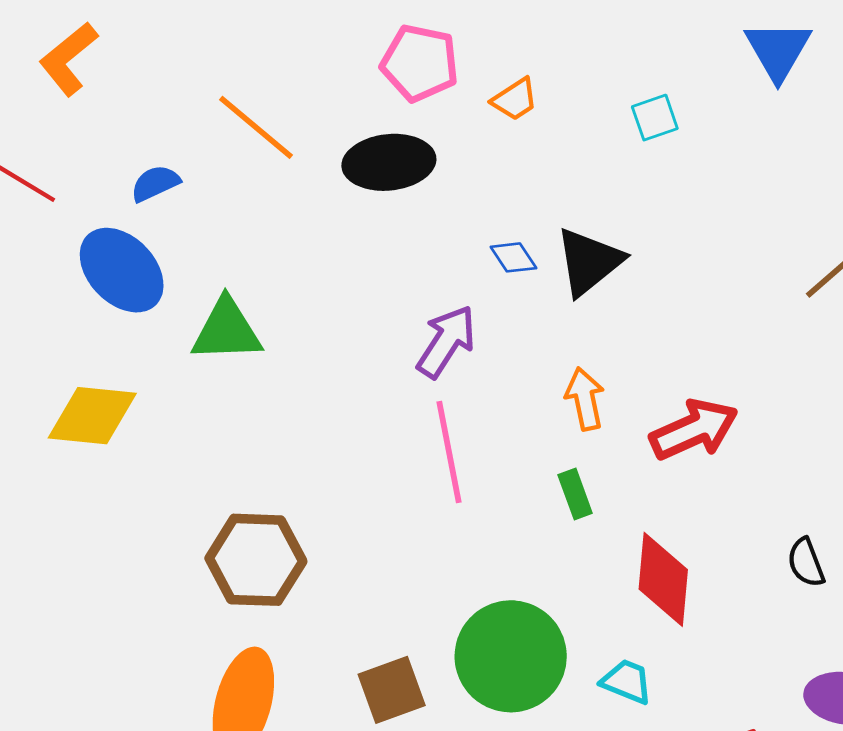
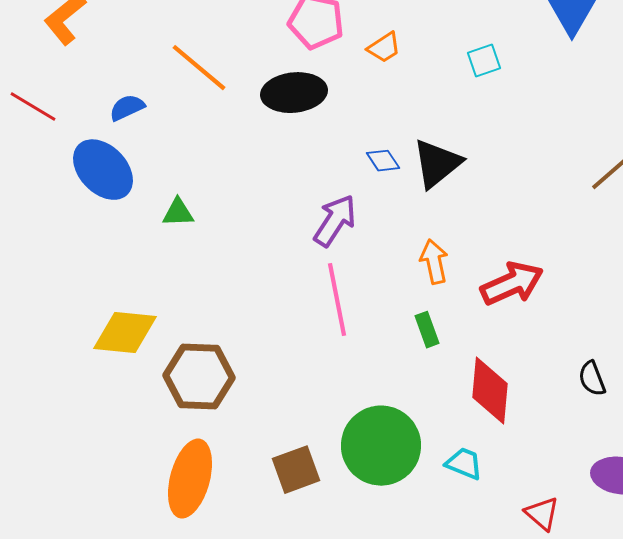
green triangle: (227, 330) -> (178, 213), size x0.6
yellow diamond: (92, 416) -> (125, 333), moved

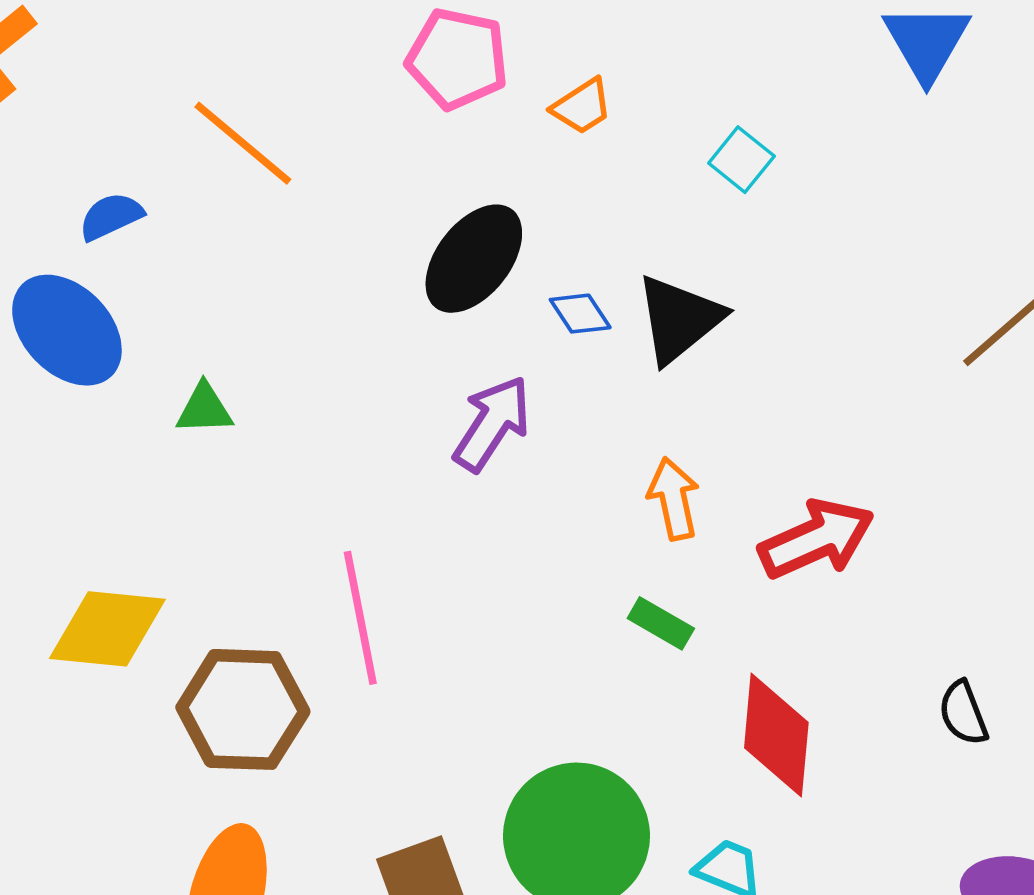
cyan square: (484, 61) -> (741, 160), moved, turned -32
black ellipse: (294, 93) -> (474, 259), moved, turned -46
pink line: (337, 300) -> (360, 618), moved
green rectangle: (427, 330) -> (661, 623), turned -40

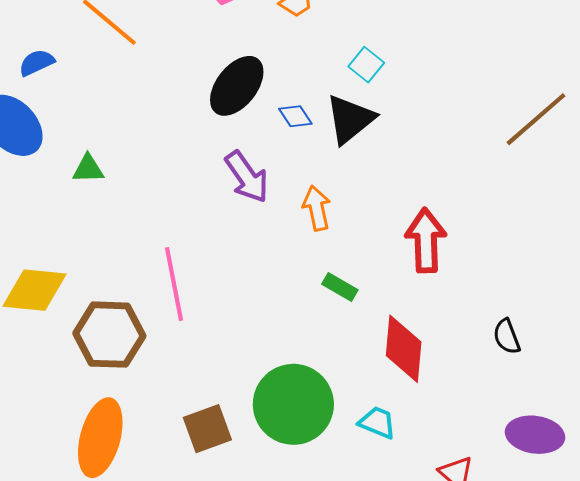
cyan square: (741, 160) -> (366, 65), moved
purple arrow: (492, 424) -> (247, 177), turned 112
orange arrow: (674, 499) -> (317, 208), moved
red arrow: (817, 539) -> (426, 241), turned -68

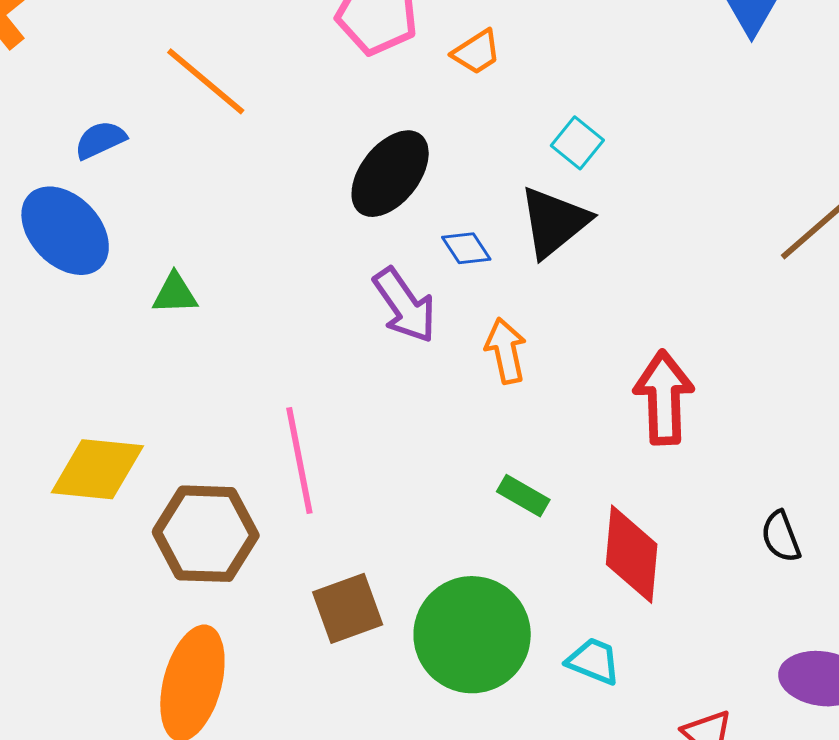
blue diamond: (295, 116) -> (466, 248), moved
green rectangle: (340, 287) -> (523, 496), moved
brown square: (207, 429) -> (348, 608), moved

